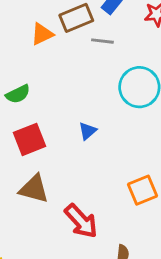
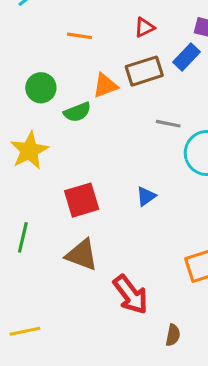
gray line: (102, 41) -> (168, 124), moved
green semicircle: (18, 94) -> (77, 112), moved

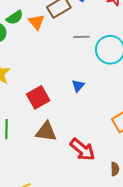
orange triangle: (105, 86) -> (36, 22), turned -36
green semicircle: (77, 112) -> (15, 17), moved

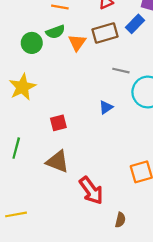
blue triangle: (78, 86) -> (106, 107), moved
red square: (38, 97) -> (58, 123), size x0.7

